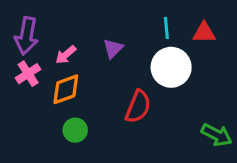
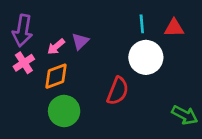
purple triangle: (113, 48) -> (80, 41), moved
green circle: (75, 130) -> (64, 111), size x1.5

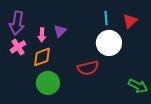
red triangle: (174, 28) -> (130, 21), turned -42
pink arrow: (56, 47) -> (42, 35), turned -48
red semicircle: (118, 91) -> (88, 68), turned 55

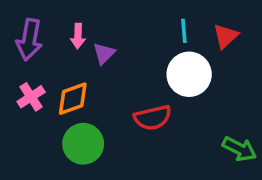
pink arrow: (42, 35) -> (78, 36), moved
pink cross: (18, 47) -> (31, 97), moved

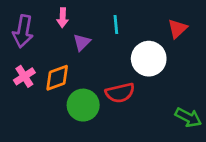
cyan line: (184, 31) -> (116, 24), moved
pink arrow: (78, 36) -> (63, 18), moved
green circle: (83, 144) -> (83, 105), moved

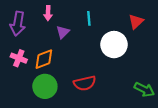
pink cross: (24, 76) -> (19, 58), turned -35
red semicircle: (120, 93) -> (85, 83), moved
green circle: (83, 105) -> (45, 86), moved

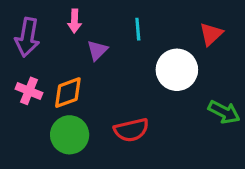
green arrow: (144, 90) -> (224, 112), moved

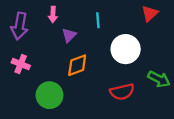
red triangle: (211, 34) -> (150, 13), moved
orange diamond: (68, 93) -> (77, 65), moved
red semicircle: (131, 130) -> (122, 92), moved

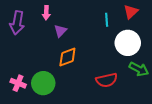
cyan line: (98, 20) -> (107, 20), moved
white circle: (126, 49) -> (128, 43), moved
pink cross: (21, 64) -> (18, 83), moved

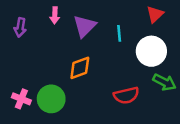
cyan line: (107, 20) -> (119, 33), moved
purple arrow: (17, 23) -> (20, 27), size x0.7
purple triangle: (60, 31) -> (85, 26), moved, size x1.5

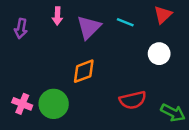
cyan line: (119, 33) -> (125, 22), moved, turned -63
white circle: (151, 51) -> (159, 54), size x0.7
green arrow: (164, 82) -> (173, 113), moved

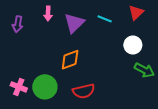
red semicircle: (133, 100) -> (84, 91), moved
green arrow: (173, 113) -> (144, 70), moved

